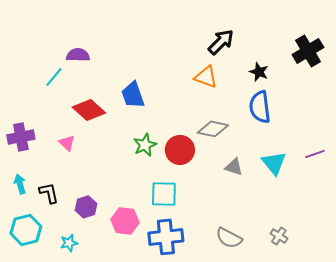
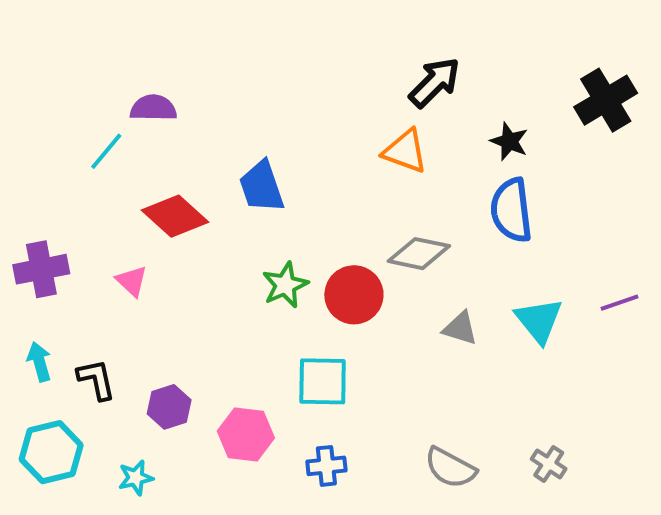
blue cross: (166, 237) -> (326, 466), size x0.6

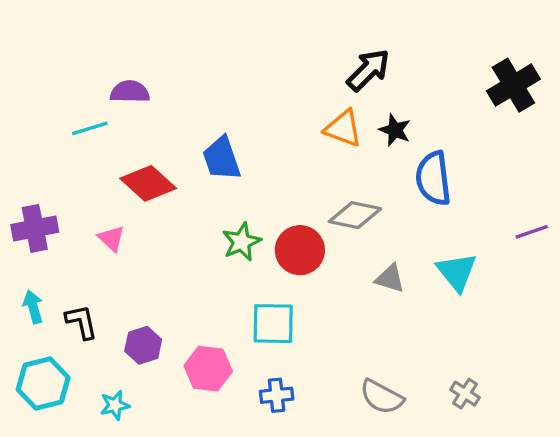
black star: (509, 141) -> (395, 130), moved
cyan line: (106, 151) -> (90, 128), turned 33
purple line: (619, 303) -> (532, 232), moved

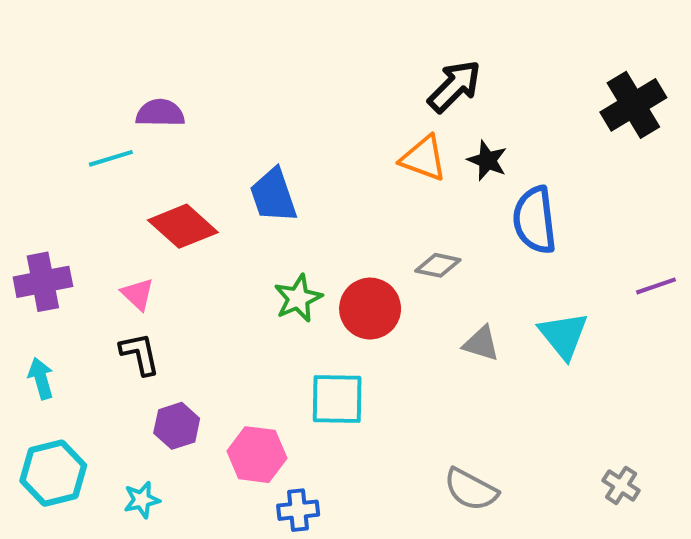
gray diamond: (355, 215) -> (438, 265), size x0.7
black L-shape: (81, 322) -> (140, 354), moved
gray cross: (465, 394) -> (621, 485), moved
blue cross: (277, 395) -> (298, 510), moved

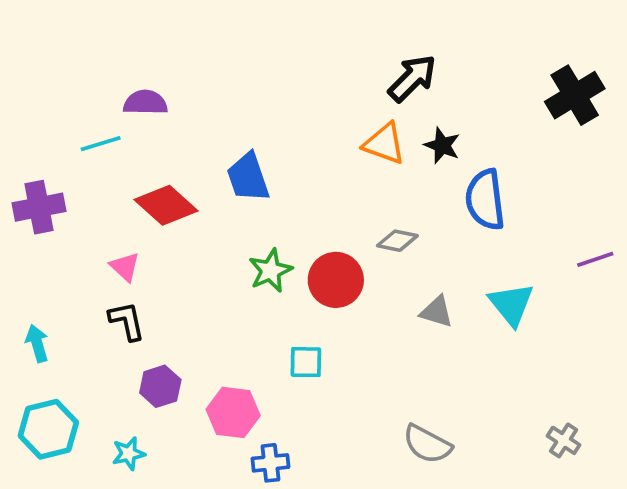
purple cross: (43, 282) -> (39, 207), moved
cyan square: (337, 399) -> (306, 362), size x0.7

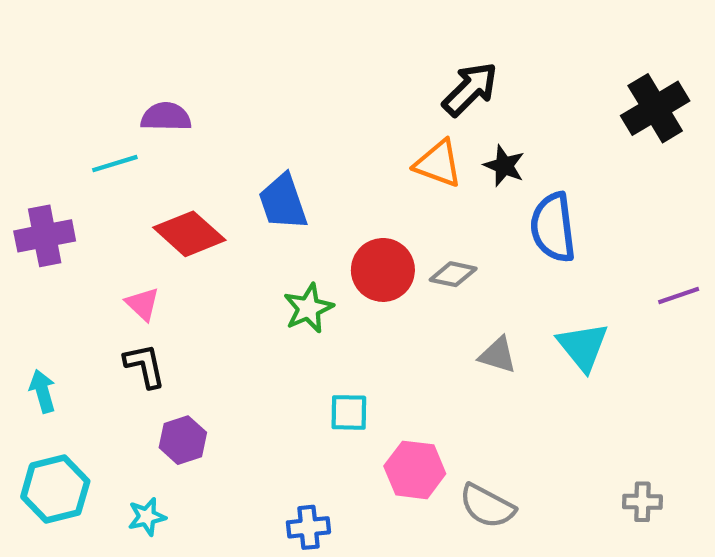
red circle: (336, 280) -> (383, 270), moved
pink hexagon: (233, 412) -> (415, 470), moved
gray cross: (564, 440) -> (642, 502), turned -32

